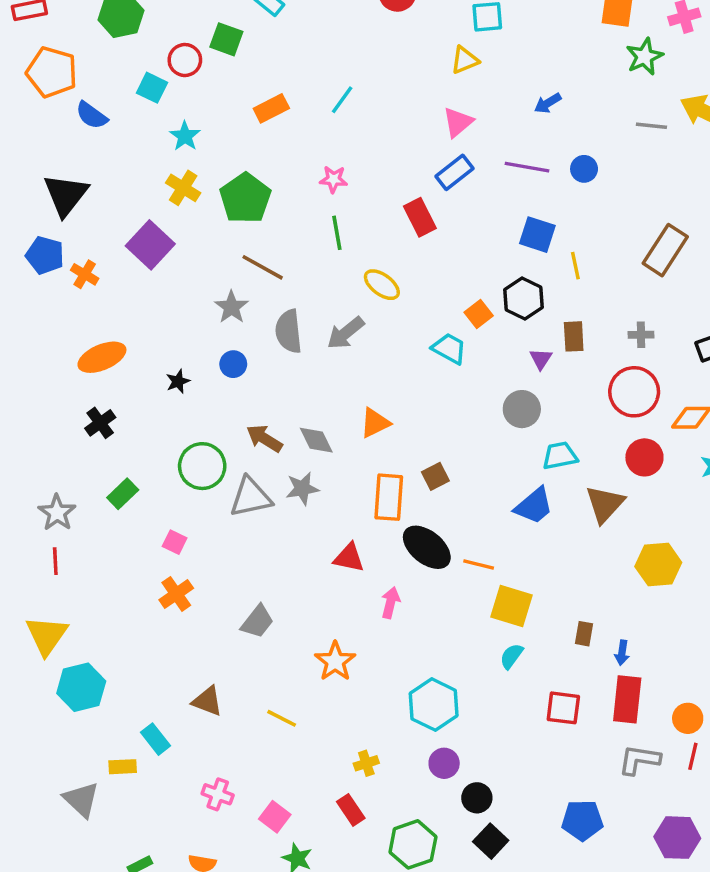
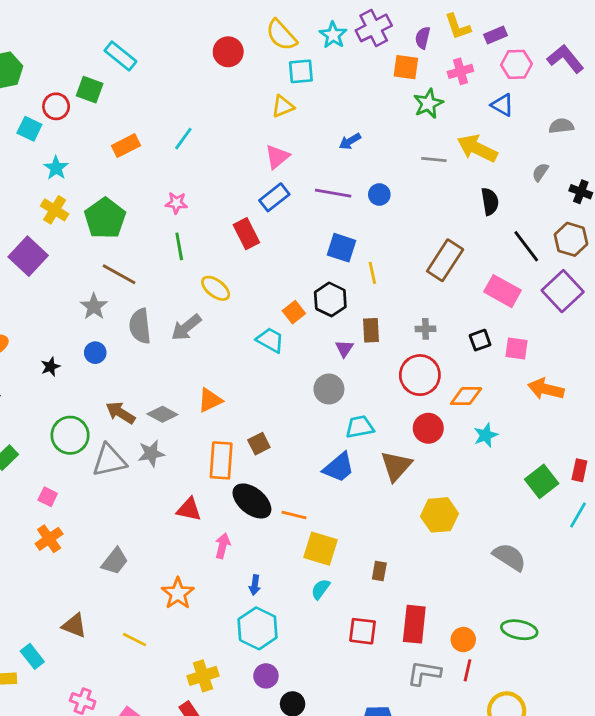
gray diamond: (316, 440) -> (162, 414), turned -36
blue arrow: (622, 653) -> (255, 585), moved
yellow cross: (366, 763) -> (203, 676), size x1.5

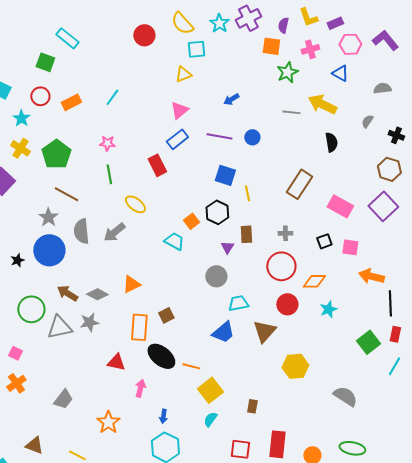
red circle: (56, 106) -> (40, 96), moved
black line: (526, 246) -> (390, 303), moved, turned 35
blue circle: (95, 353) -> (49, 250), size x2.0
yellow square: (321, 549) -> (210, 390), turned 35

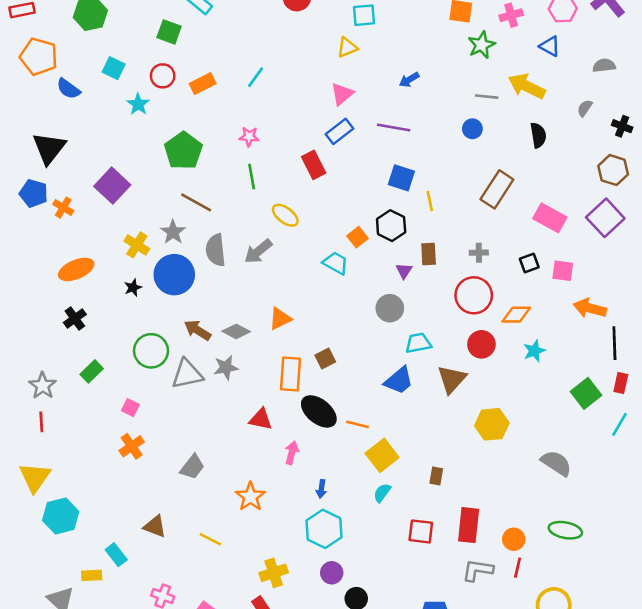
blue circle: (252, 137) -> (472, 129), moved
yellow cross: (20, 148) -> (137, 245), moved

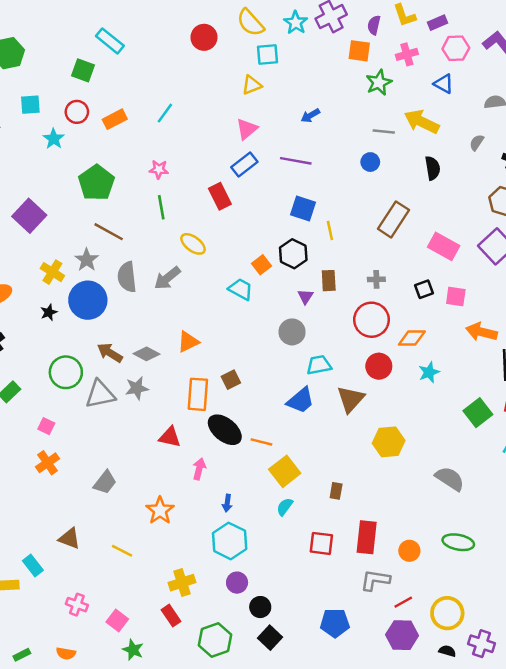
cyan square: (114, 68) -> (30, 105), turned -30
red line: (518, 568) -> (403, 602), moved, turned 48

